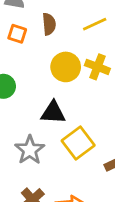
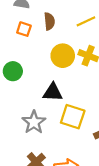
yellow square: (78, 143) -> (73, 117), turned -35

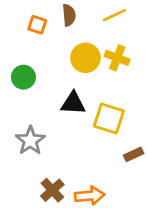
yellow square: (73, 117) -> (109, 119), moved
gray star: (34, 122) -> (30, 141), moved

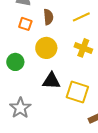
yellow circle: (85, 58) -> (46, 48), moved

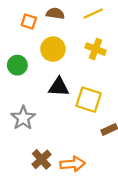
brown semicircle: (48, 17) -> (55, 13), turned -77

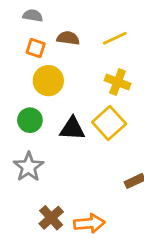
yellow circle: (53, 49) -> (48, 81), moved
green circle: (17, 65) -> (30, 120), moved
yellow square: (89, 100) -> (109, 123), moved, turned 30

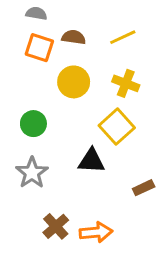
orange square: (36, 48) -> (39, 48), size x1.4
yellow circle: (48, 81) -> (74, 82), moved
black triangle: (72, 129) -> (91, 161), moved

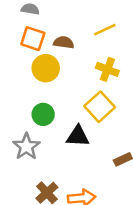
brown semicircle: (74, 37) -> (64, 42), moved
yellow circle: (74, 82) -> (46, 68), moved
green circle: (33, 124) -> (43, 114), moved

